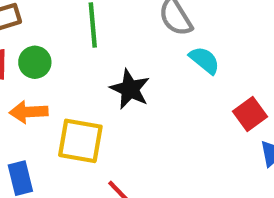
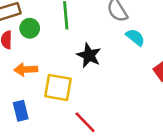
green circle: (35, 62) -> (30, 28), moved

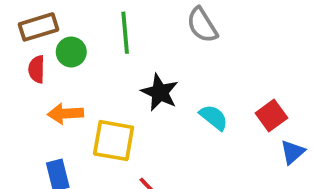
cyan semicircle: (135, 37) -> (214, 117), moved

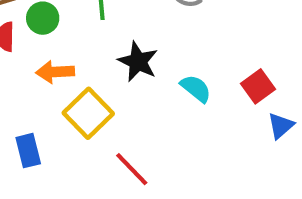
orange arrow: (65, 114) -> (55, 72), moved
yellow square: (114, 141) -> (88, 113), turned 36

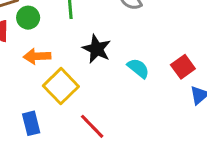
blue rectangle: (28, 151) -> (31, 123), moved

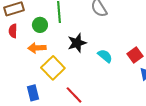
green circle: (28, 18) -> (40, 25), moved
black star: (97, 49) -> (77, 43), turned 30

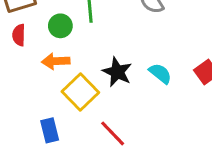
black star: (77, 43) -> (117, 72), moved, turned -30

